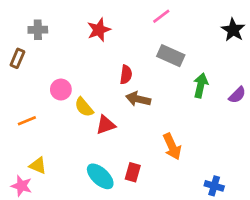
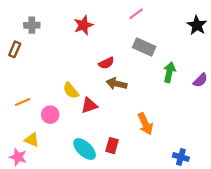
red semicircle: (126, 75) -> (106, 63), turned 56
pink circle: (61, 90) -> (50, 115), moved

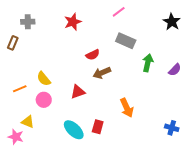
brown arrow: (117, 84) -> (102, 73), turned -36
yellow semicircle: (71, 91) -> (44, 79), moved
blue cross: (181, 157) -> (172, 128), moved

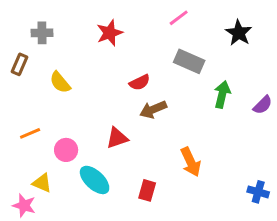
black star: (172, 22) -> (239, 33), moved
yellow semicircle: (44, 79) -> (60, 82), moved
cyan ellipse: (74, 130) -> (95, 180), moved

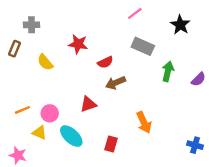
red star: (110, 33) -> (78, 44), moved, turned 30
orange line: (30, 133) -> (22, 110), moved
yellow triangle: (42, 183) -> (39, 133), moved

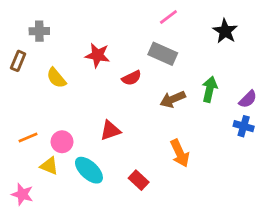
gray rectangle: (143, 46) -> (163, 54), moved
brown arrow: (116, 83) -> (173, 99), moved
red rectangle: (111, 144) -> (139, 180), turned -63
blue cross: (195, 145) -> (244, 126), moved

